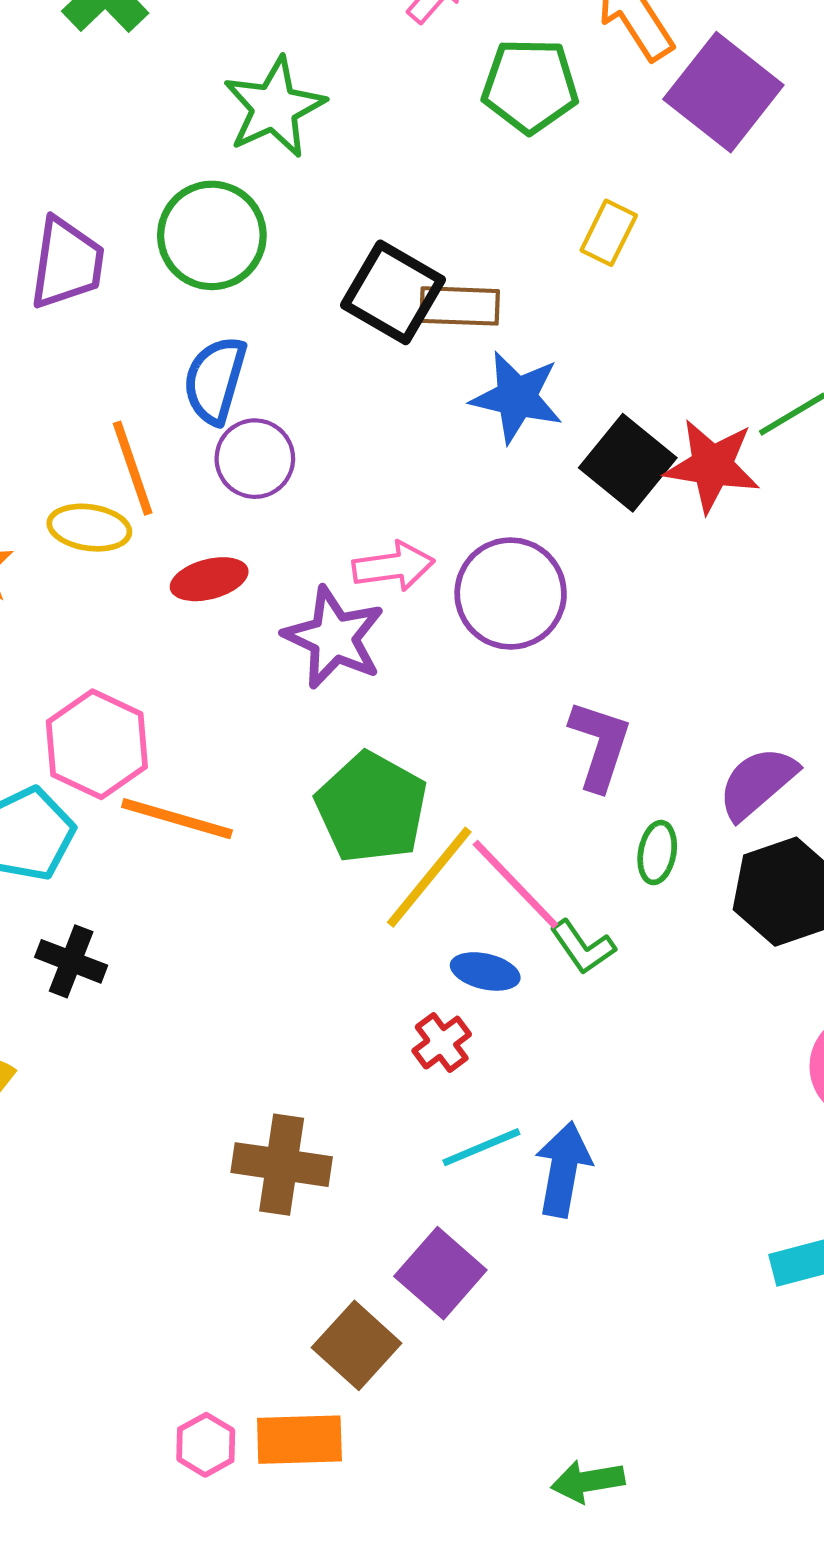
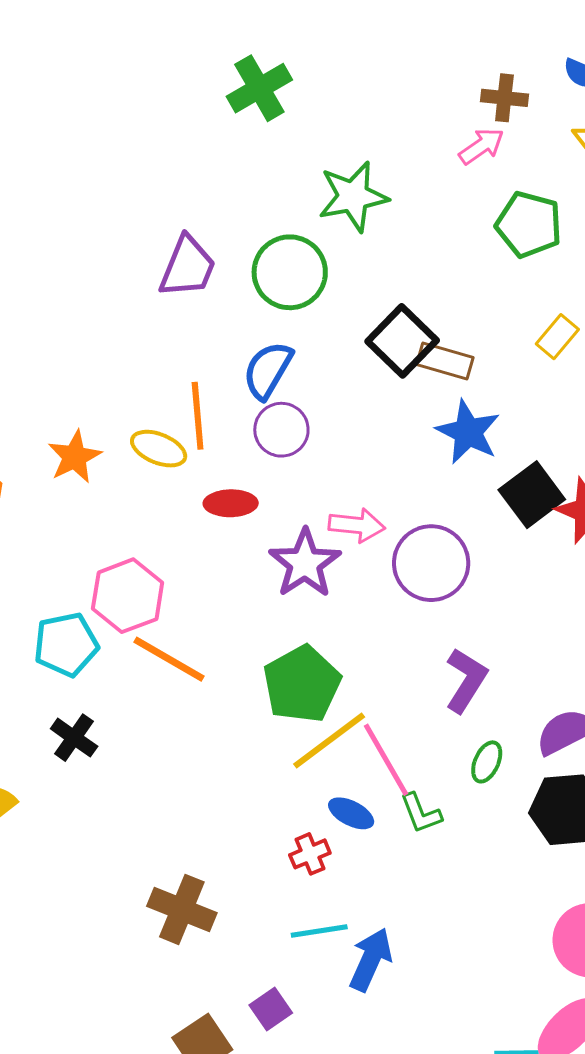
purple square: (440, 1273) -> (271, 1009), size x0.7

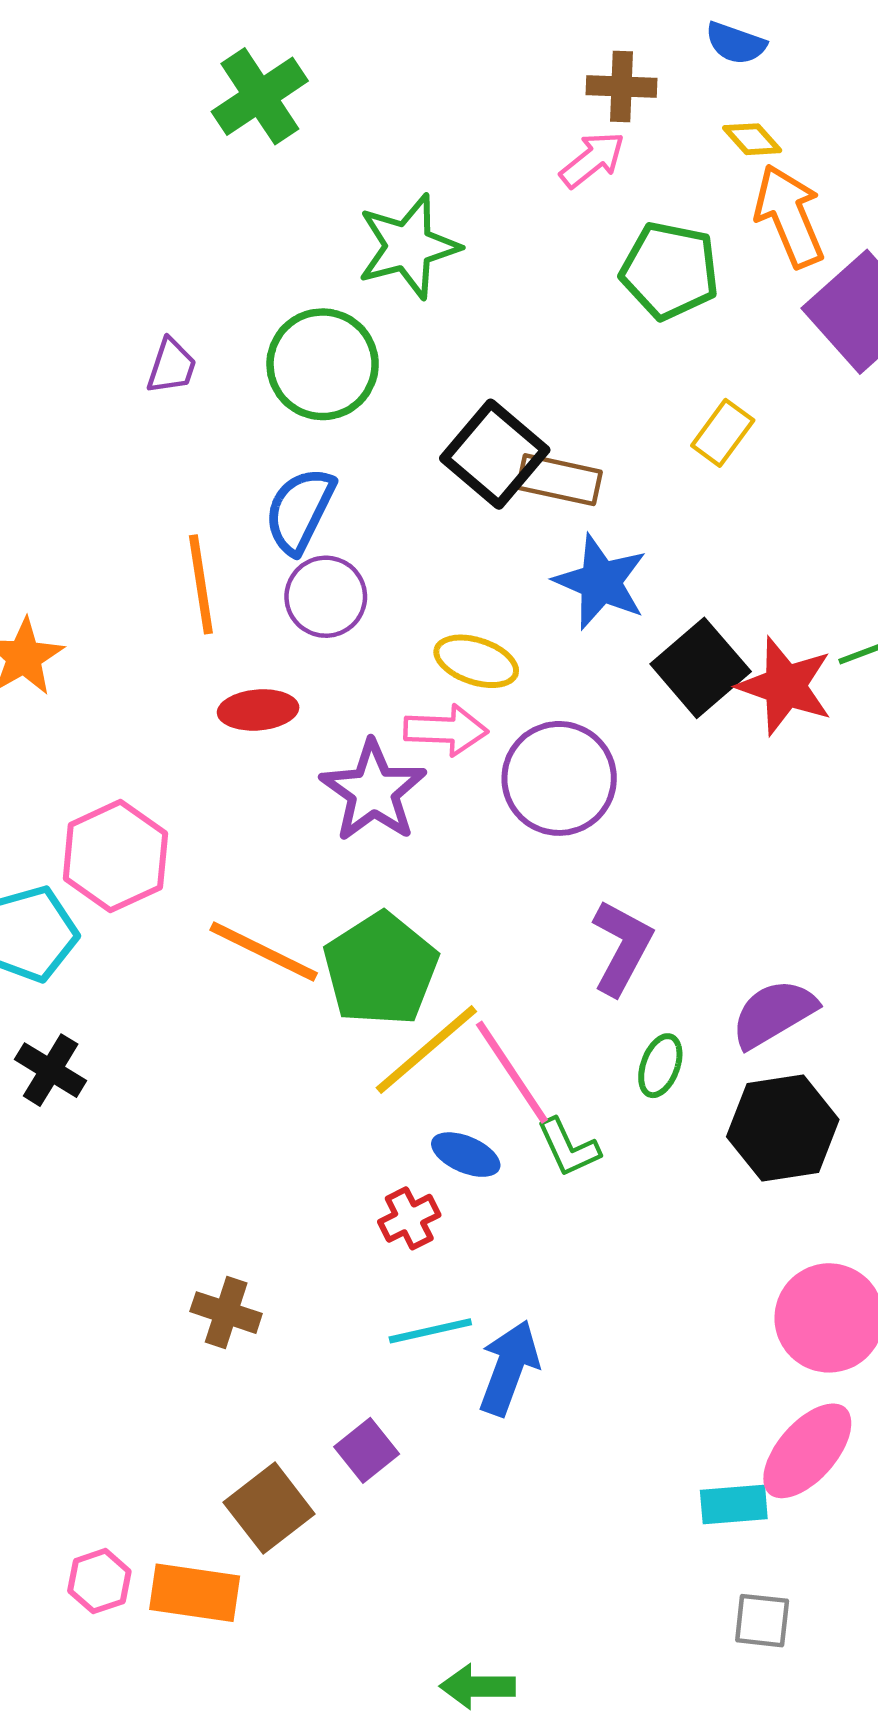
purple trapezoid: (187, 267) -> (172, 366), size x0.6
yellow ellipse: (159, 449) -> (476, 661), moved
orange line: (169, 659) -> (264, 951), moved
brown cross: (182, 909) -> (226, 1313), size x0.7

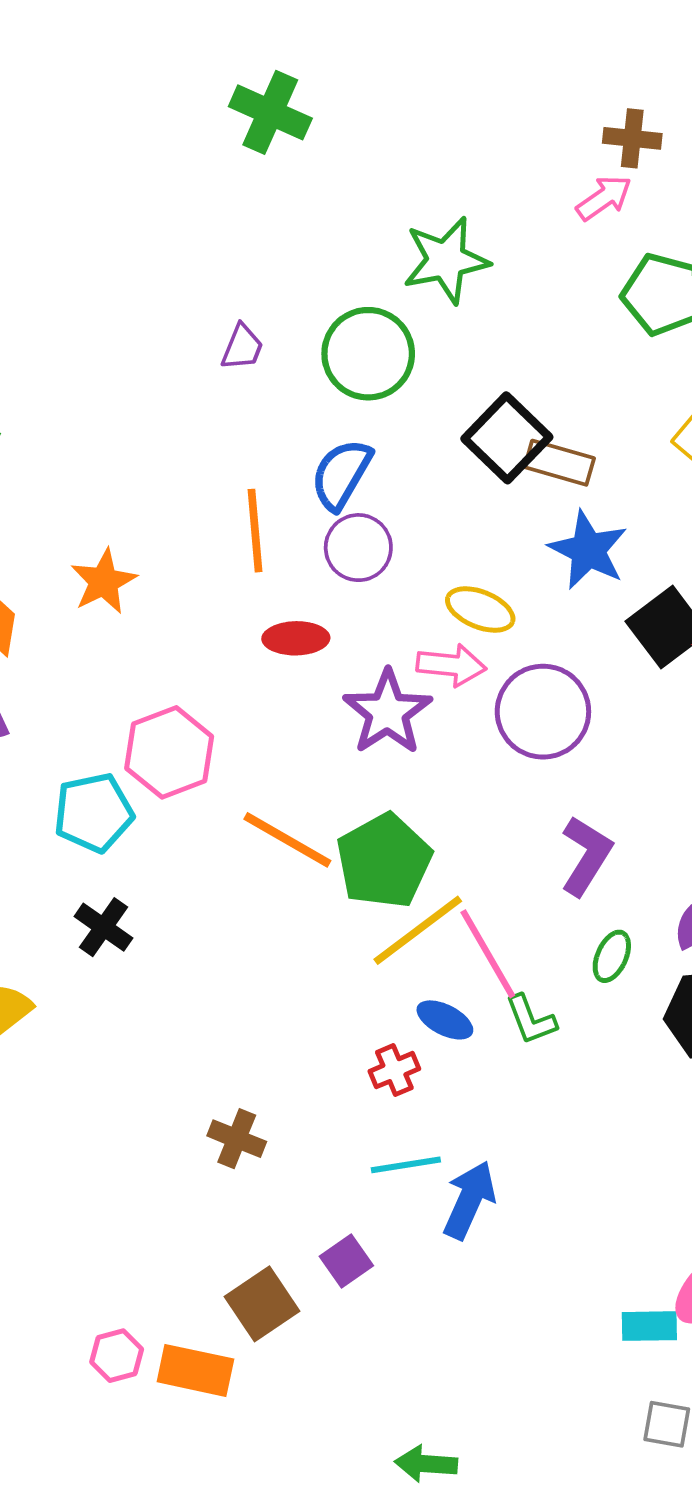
green cross: (260, 96) -> (270, 112), moved, turned -36

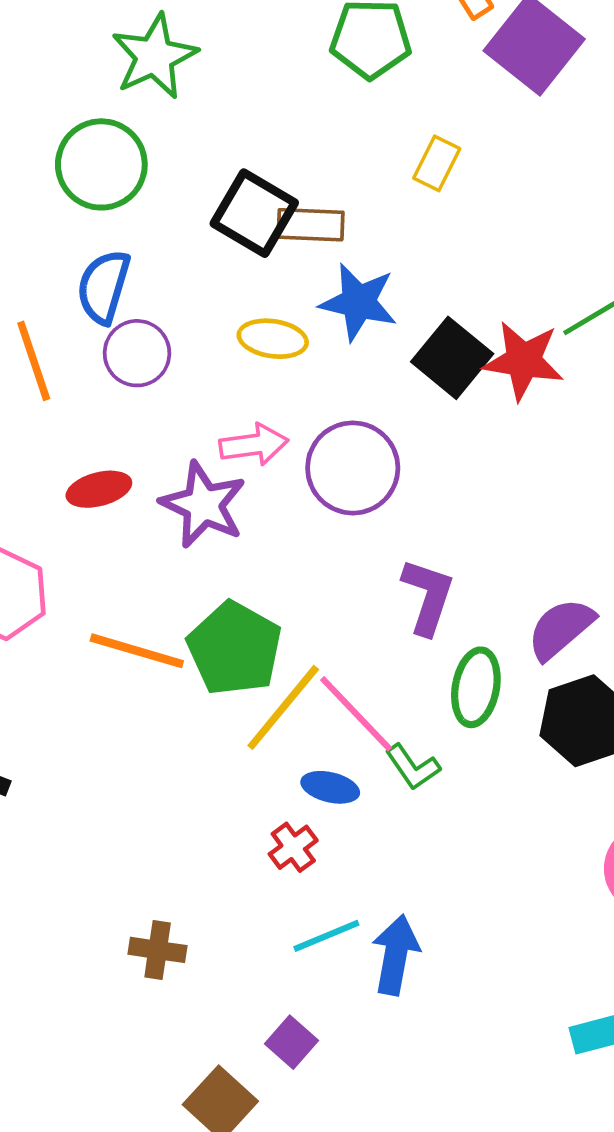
yellow ellipse: (480, 610) -> (273, 339), moved
red ellipse: (296, 638) -> (99, 489), moved
green ellipse: (612, 956) -> (476, 687), size x1.5

